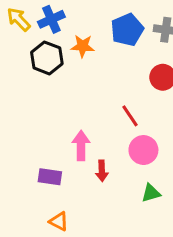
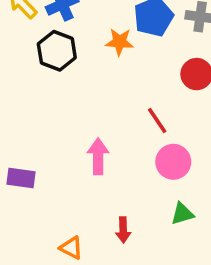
orange star: (83, 46) -> (120, 42), moved
red arrow: (102, 171) -> (123, 230), moved
purple rectangle: (50, 177) -> (21, 178), moved

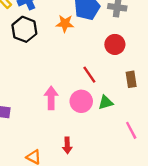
pink circle: (173, 162) -> (81, 101), moved
green triangle: (182, 214) -> (106, 102), moved

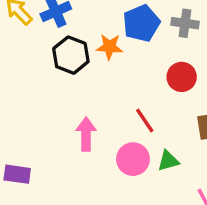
black hexagon: (24, 29) -> (71, 55), moved
pink arrow: (51, 98) -> (86, 134), moved

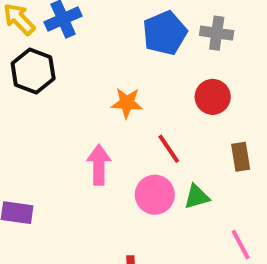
orange star: (109, 47) -> (127, 103), moved
black hexagon: (71, 55) -> (33, 71), moved

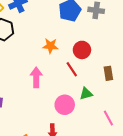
red circle: (213, 97) -> (82, 50), moved
pink circle: (155, 195) -> (65, 105), moved

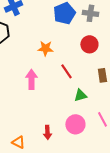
red circle: (82, 50) -> (89, 44), moved
pink circle: (65, 105) -> (75, 124), moved

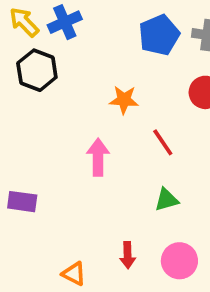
green triangle: (80, 95) -> (166, 200), moved
pink circle: (75, 124) -> (179, 261), moved

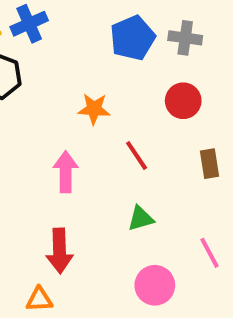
red arrow: (128, 255) -> (60, 251), moved, size x1.5
orange triangle: (74, 274) -> (39, 299), turned -30

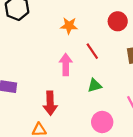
pink arrow: (66, 172) -> (66, 64), moved

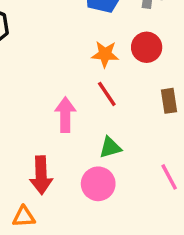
orange star: (69, 26) -> (105, 54), moved
pink circle: (102, 122) -> (98, 184), moved

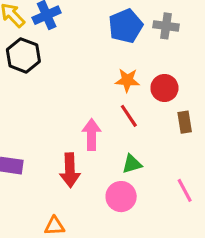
red circle: (147, 47) -> (164, 88), moved
red arrow: (41, 175) -> (70, 170), moved

